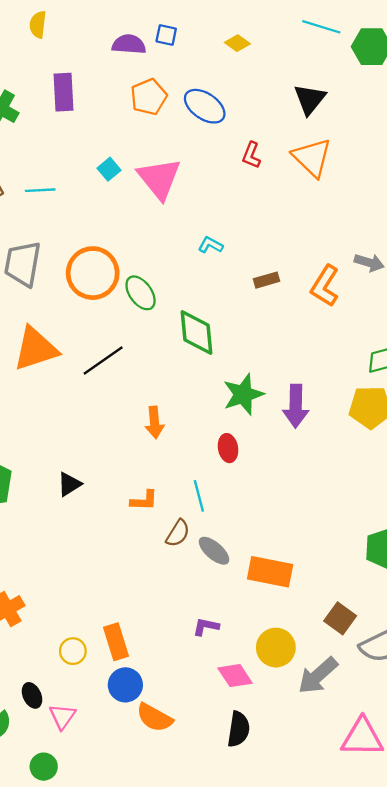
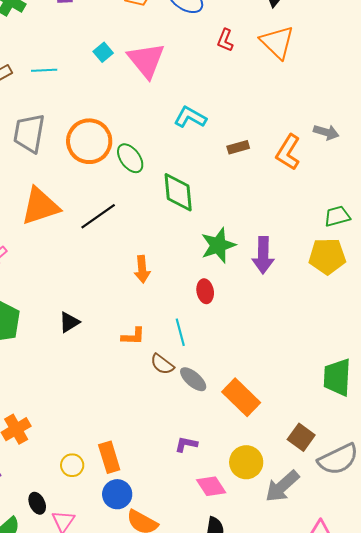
cyan L-shape: (211, 245) -> (190, 117), size x1.5
brown semicircle: (178, 533) -> (162, 364), turned 95
orange rectangle: (270, 572) -> (241, 397), turned 33

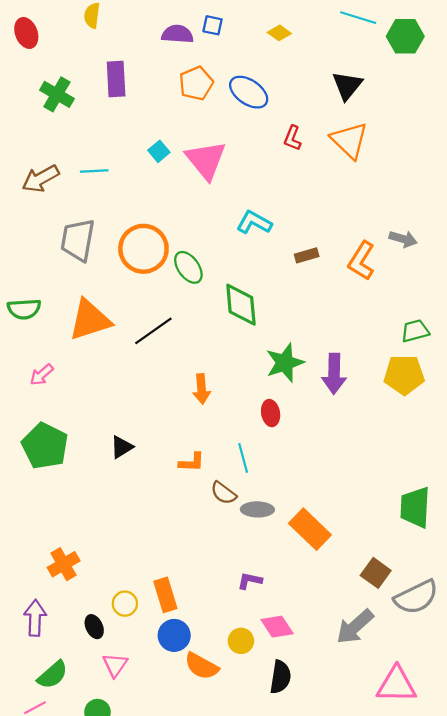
gray ellipse: (193, 379) -> (257, 509), turned -40
yellow circle: (246, 462) -> (241, 641), moved, size x0.7
black ellipse: (37, 503) -> (94, 627), moved

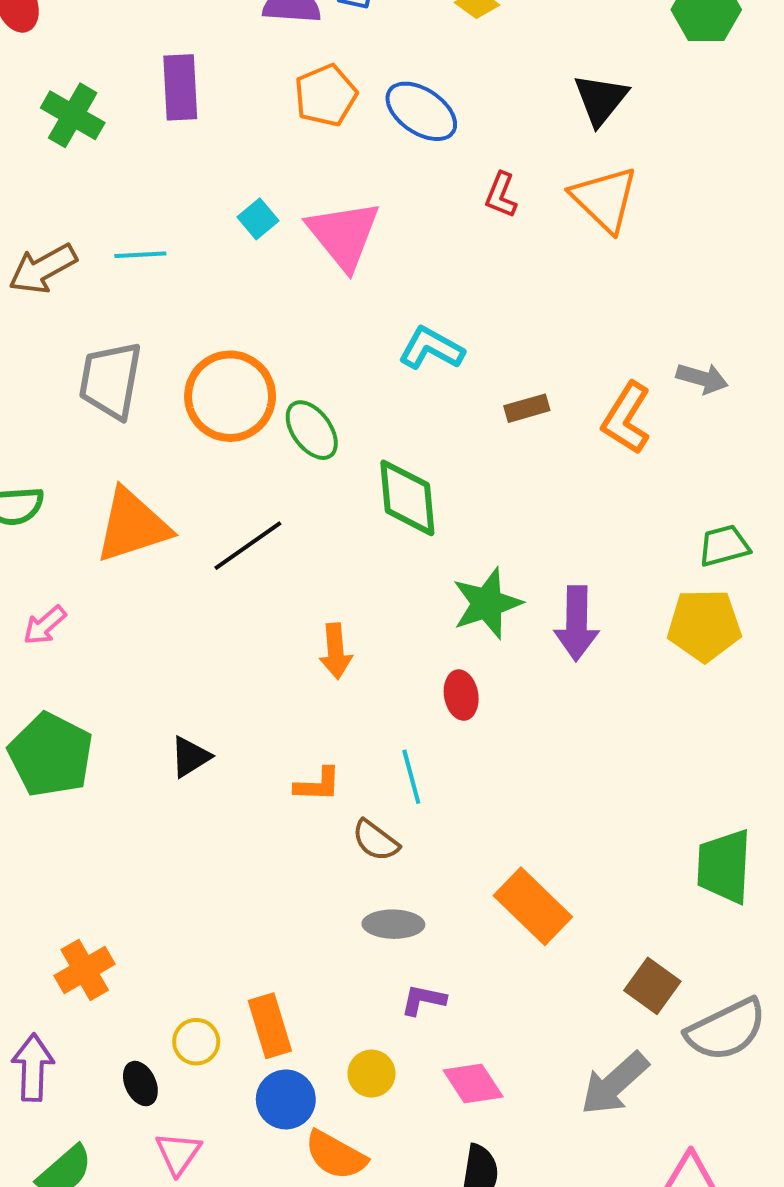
gray ellipse: (257, 509) -> (393, 924), moved
yellow circle: (241, 641) -> (371, 1074), moved

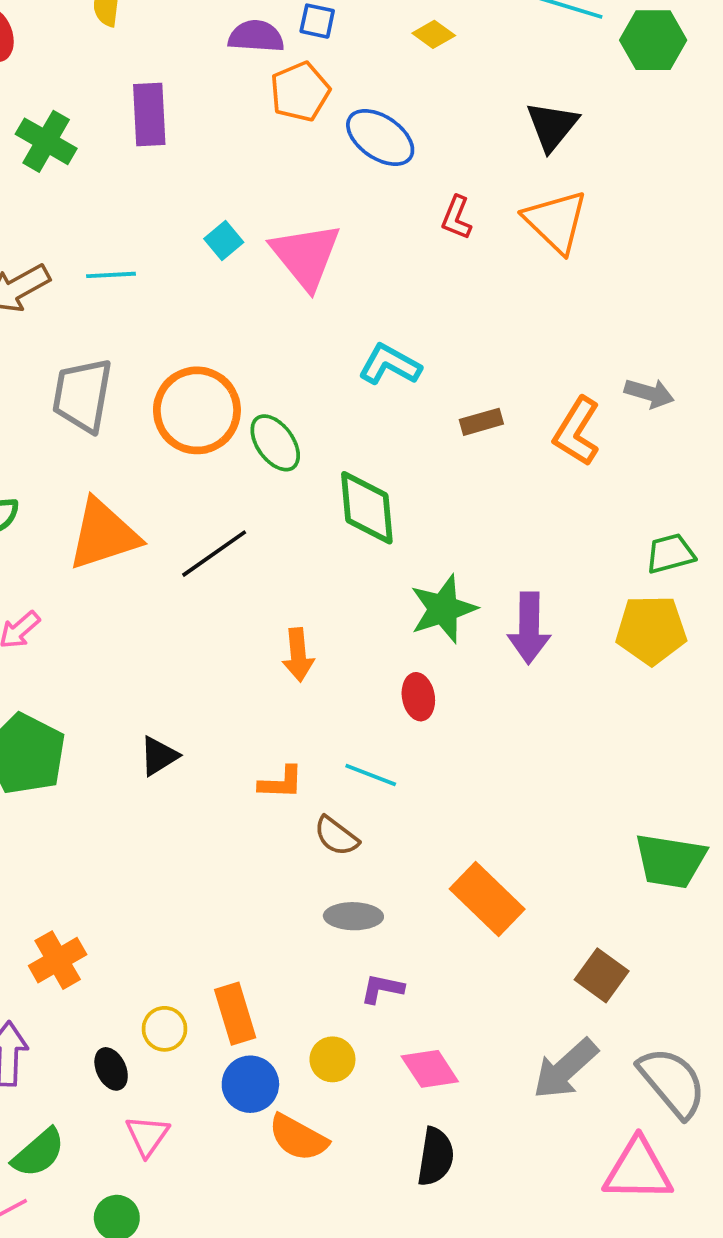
orange pentagon: (326, 95) -> (300, 92), moved
cyan line: (411, 777) -> (371, 775), turned -54
green trapezoid: (724, 866) -> (670, 861), turned -84
gray semicircle: (726, 1030) -> (672, 1082), moved, turned -104

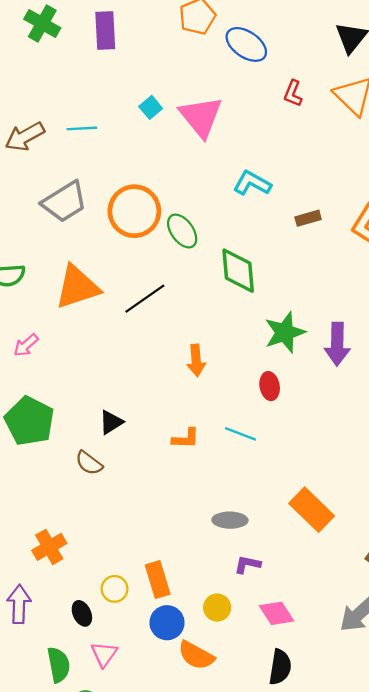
green cross: (46, 141) -> (42, 23), moved
gray trapezoid: (82, 395) -> (64, 202), turned -132
brown semicircle: (336, 836) -> (89, 463), moved
green semicircle: (39, 1153) -> (59, 665), moved, turned -60

